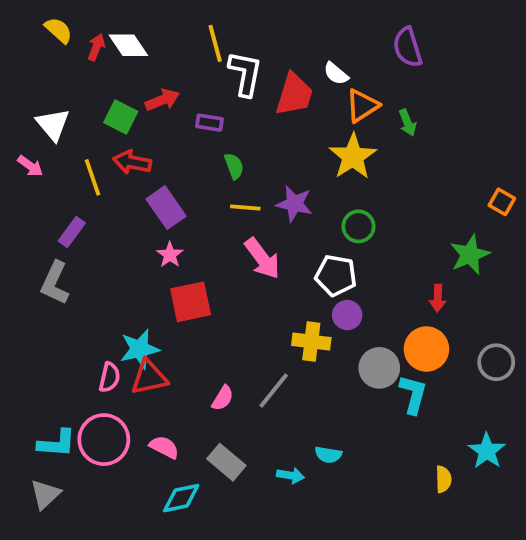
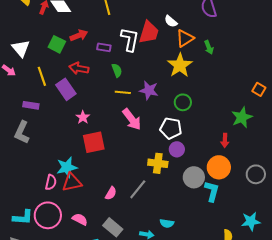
white L-shape: (245, 74) -> (130, 39), moved
red arrow: (132, 162) -> (79, 68), moved
purple rectangle: (166, 208) -> (66, 89), moved
purple rectangle: (72, 232) -> (31, 105), turned 63
cyan star: (487, 451) -> (251, 221), turned 30

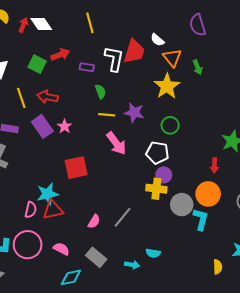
orange triangle: (185, 38) -> (172, 58), turned -36
red arrow: (79, 68) -> (48, 97), moved
purple rectangle: (66, 89) -> (42, 126), moved
pink star: (83, 117) -> (65, 126), moved
yellow cross: (158, 163) -> (156, 189), moved

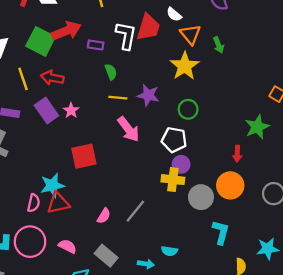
red arrow: (60, 55) -> (66, 31), size x1.4
green square: (37, 64) -> (41, 41), size x1.4
cyan L-shape: (201, 219) -> (221, 232), moved

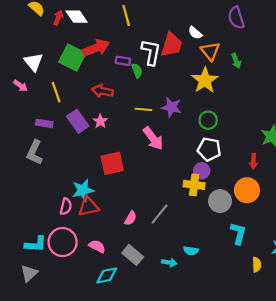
green semicircle: (111, 72) -> (137, 71), moved
red arrow: (52, 78) -> (102, 91), moved
white pentagon: (174, 140) -> (209, 149), moved

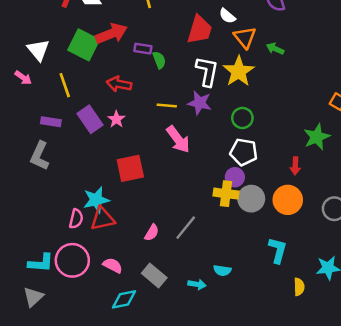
white L-shape: (151, 52) -> (207, 71), moved
green arrow: (236, 61) -> (275, 49), turned 136
gray circle: (220, 201) -> (251, 199), moved

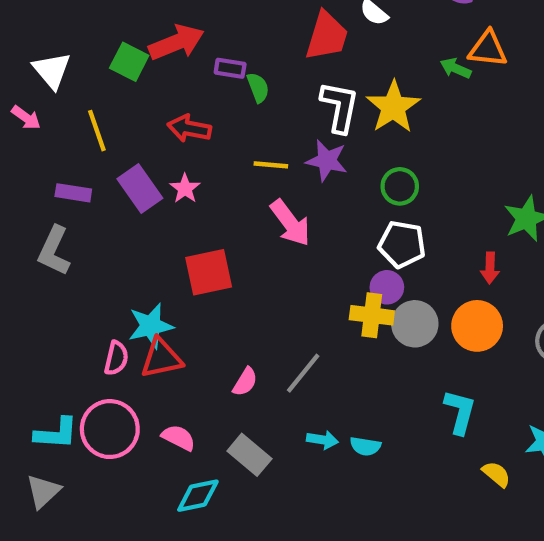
orange triangle: (245, 37) -> (488, 49), moved, turned -45
green square: (84, 45) -> (129, 62), size x0.7
cyan arrow: (197, 284) -> (322, 440), moved
yellow semicircle: (299, 287) -> (496, 474), turned -48

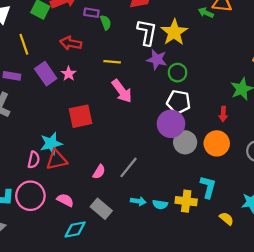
purple star: (327, 161) -> (157, 60), moved
purple circle: (387, 287) -> (171, 124), size x1.6
yellow cross: (372, 315) -> (186, 201), moved

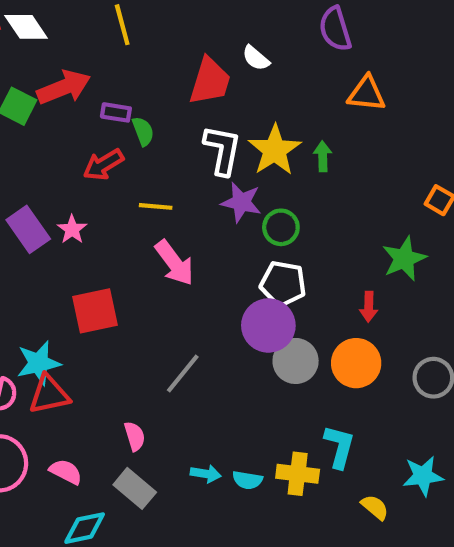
green arrow: (206, 13) -> (323, 156), moved, turned 64
red arrow: (71, 43) -> (103, 165), moved, turned -42
gray line: (128, 167) -> (183, 374), moved
pink semicircle: (99, 172) -> (135, 436), moved, turned -48

